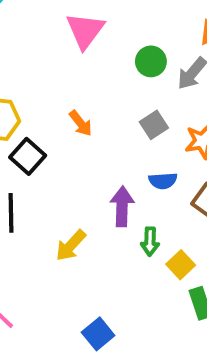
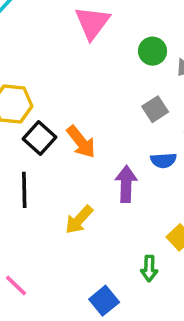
orange arrow: (81, 123) -> (81, 142), moved, size x1.4
green arrow: (150, 241) -> (149, 268), moved

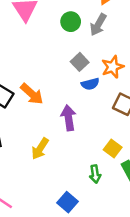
blue semicircle: (163, 160) -> (90, 84), moved

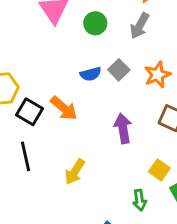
green circle: (71, 22) -> (95, 23), moved
blue semicircle: (90, 84) -> (91, 74), moved
purple arrow: (69, 118) -> (123, 128), moved

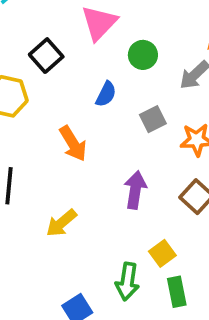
blue semicircle: (91, 74) -> (106, 94), moved, turned -66
black square: (30, 112) -> (46, 56), moved
green arrow: (140, 200) -> (127, 282), size x1.4

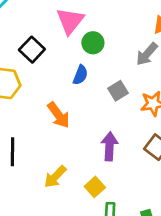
green circle: (143, 55) -> (93, 43), moved
yellow square: (162, 253) -> (95, 187), moved

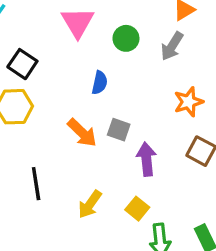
green circle: (93, 43) -> (126, 38), moved
black square: (32, 50) -> (22, 64), moved
gray square: (118, 91) -> (119, 130), moved, turned -30

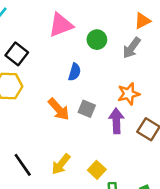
pink triangle: (78, 22) -> (61, 25), turned 36
orange star: (189, 102) -> (129, 94), moved
purple arrow: (146, 159) -> (116, 121), moved
black line: (36, 184) -> (23, 165), moved, turned -30

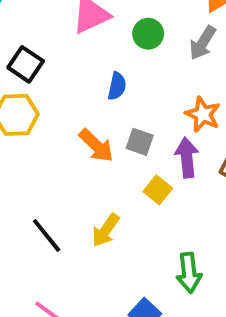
orange star: (129, 94) -> (203, 114), turned -30
yellow square: (97, 170) -> (158, 190), moved

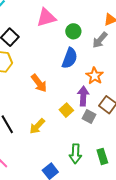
blue semicircle: (117, 86) -> (70, 58), moved, size x1.5
gray square: (140, 142) -> (89, 116), moved

